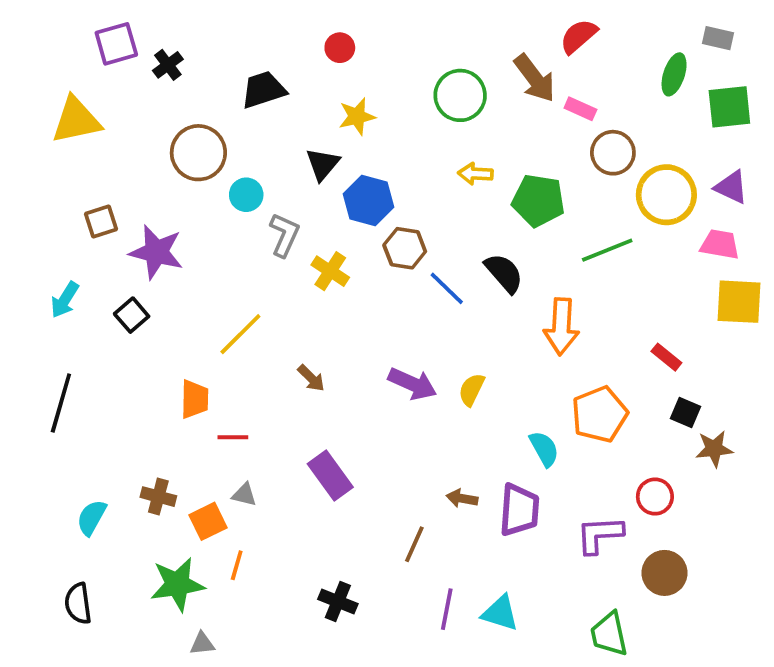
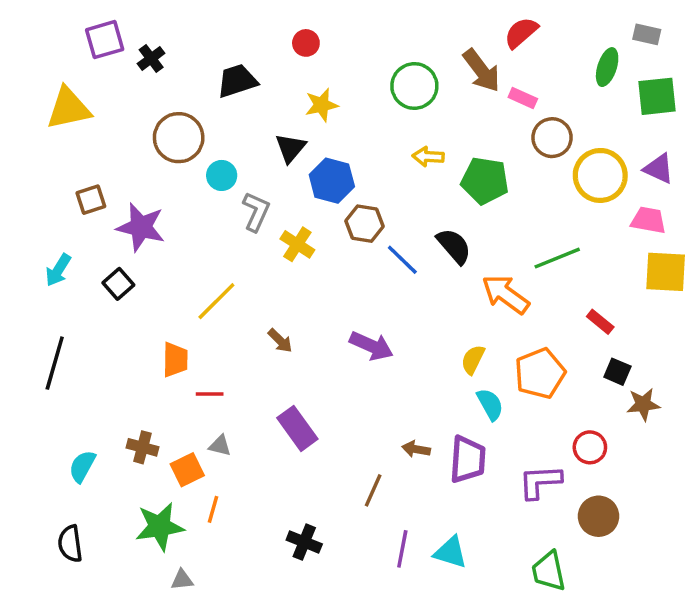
green line: (607, 250) -> (557, 258), moved
orange arrow: (561, 327) -> (506, 294), turned 123
yellow semicircle: (472, 390) -> (473, 360), moved

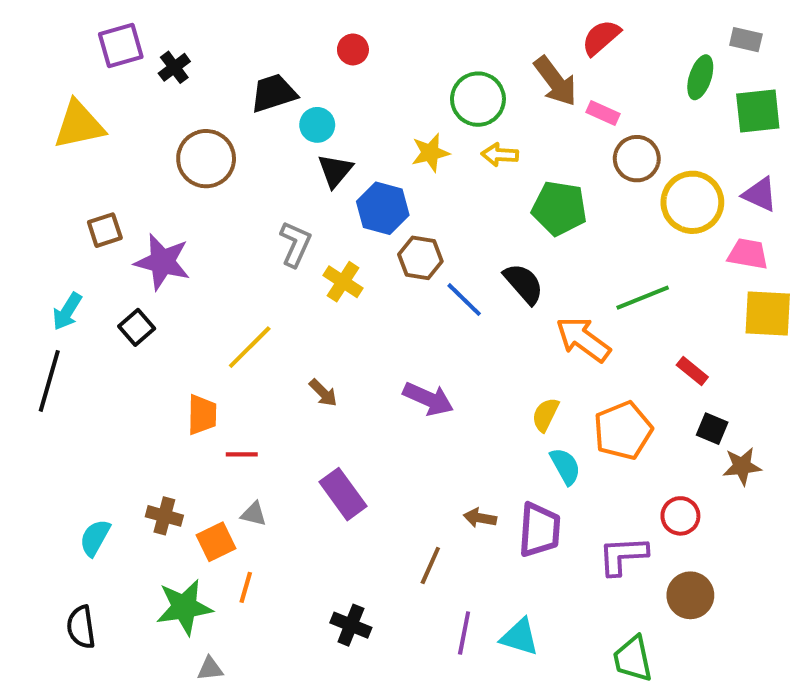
yellow star: (321, 105) -> (430, 153), moved
yellow arrow: (428, 157) -> (500, 155), moved
cyan circle: (222, 175) -> (317, 125), moved
black line: (55, 363) -> (49, 381), moved

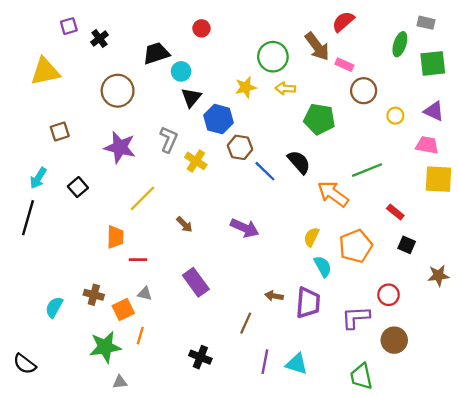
purple square: (121, 46) -> (69, 26), size x0.7
yellow circle: (692, 202) -> (395, 116), size x0.5
purple star: (162, 262) -> (120, 147), moved
brown star: (742, 466) -> (438, 275), moved
black semicircle: (81, 627) -> (25, 364), moved, turned -45

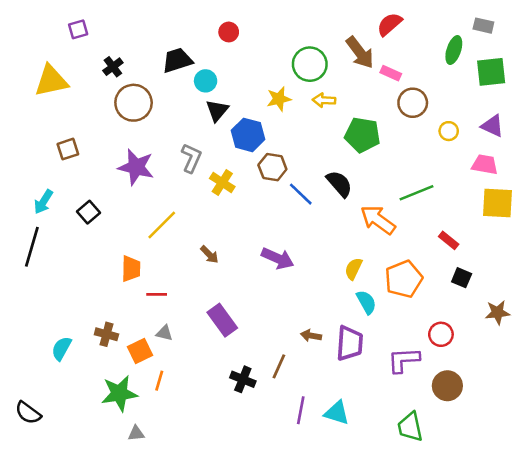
black cross: (99, 39) -> (113, 67), moved
black cross: (200, 357) -> (243, 379), moved

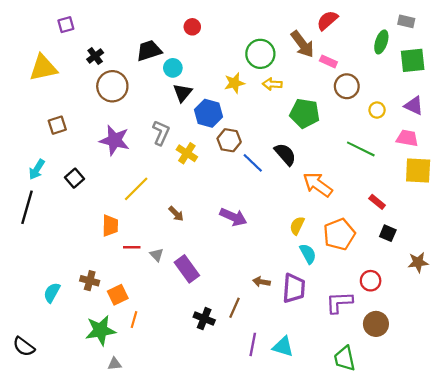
green line: (417, 193) -> (361, 149), moved, turned 48
gray triangle: (164, 333) -> (157, 255), moved, turned 32

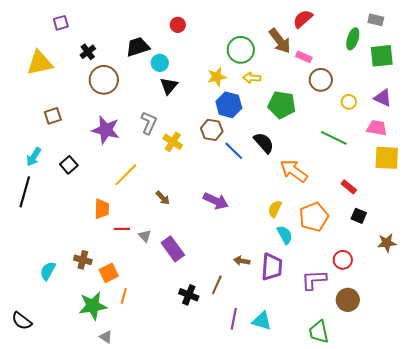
blue hexagon: (208, 113) -> (229, 105), moved
gray triangle: (115, 364) -> (106, 337), turned 40

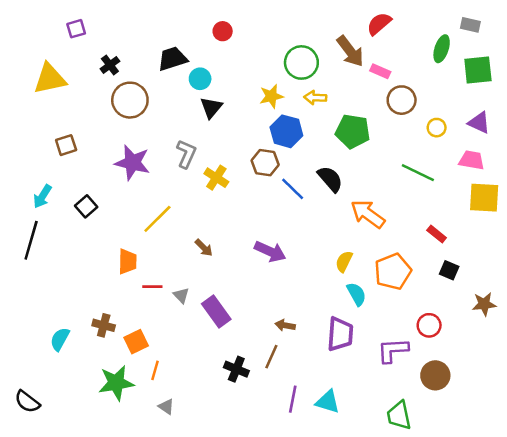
brown arrow: (242, 261) -> (285, 325), moved
gray triangle: (106, 337) -> (166, 407), moved

